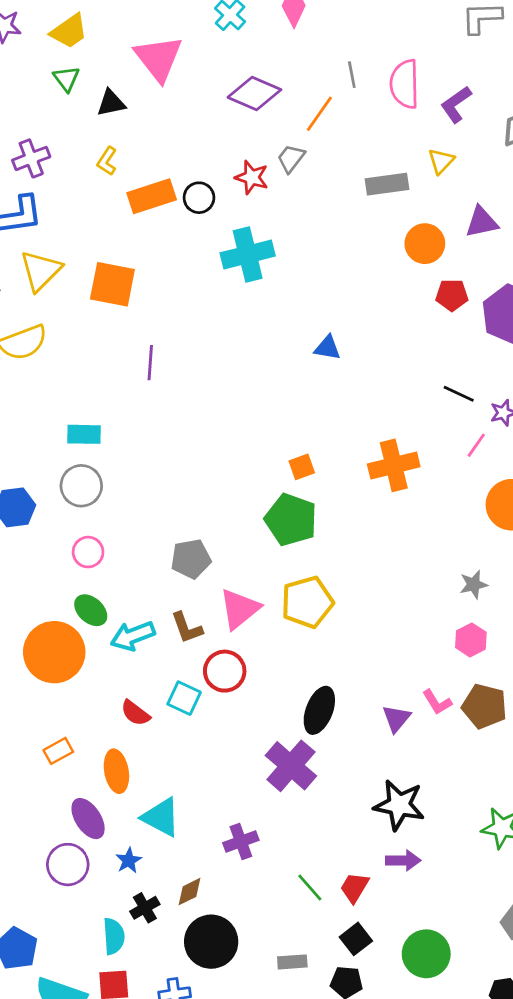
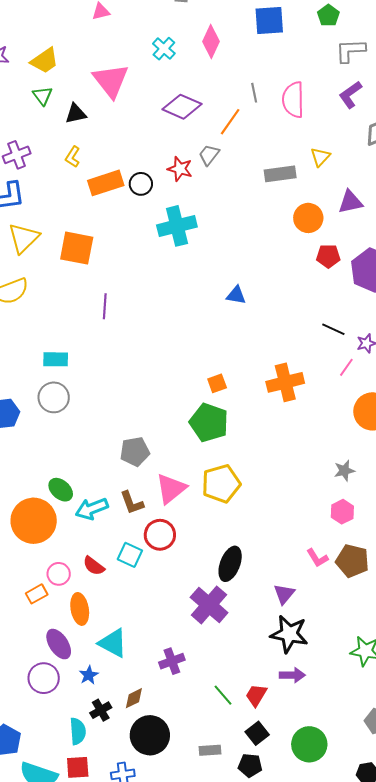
purple L-shape: (456, 104) -> (350, 95), moved
pink circle: (88, 552) -> (59, 574), moved
purple triangle: (396, 718) -> (284, 594), moved

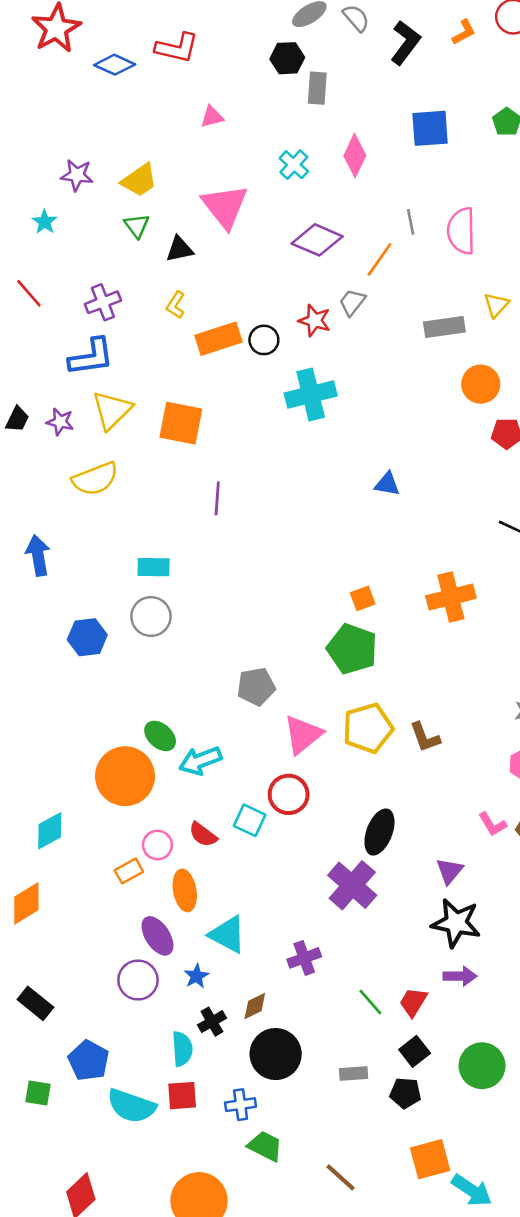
brown L-shape: (132, 503) -> (425, 737), moved

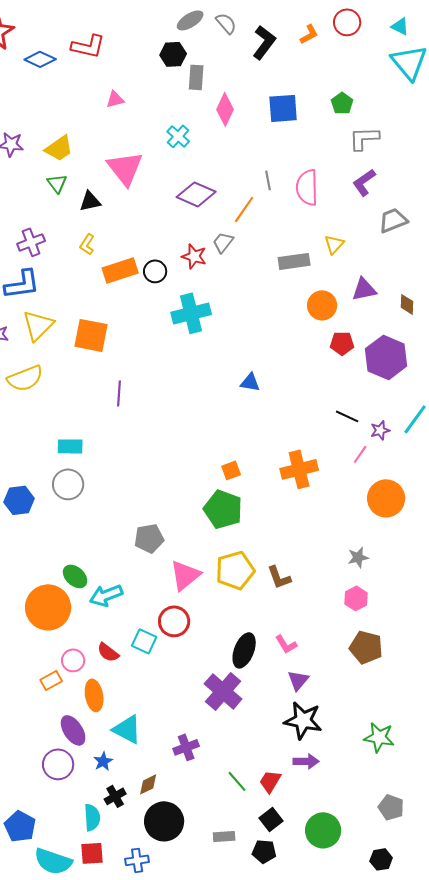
pink diamond: (355, 156) -> (225, 109), moved
pink L-shape: (492, 824) -> (286, 644), moved

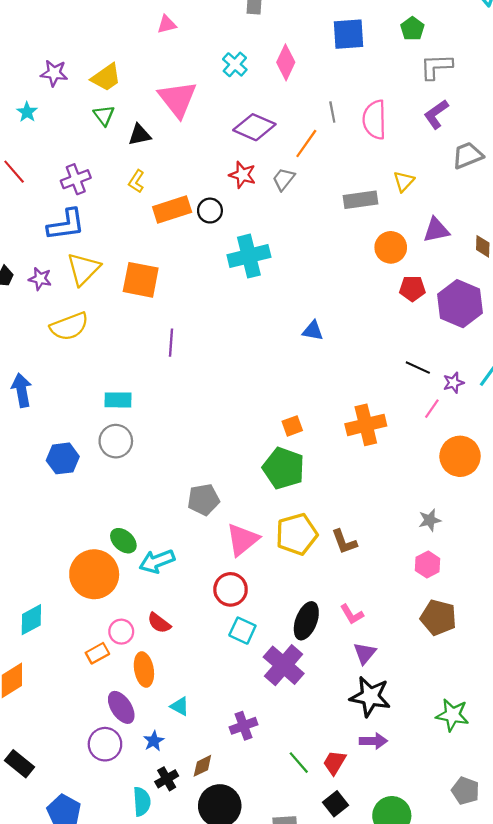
pink diamond: (225, 109) -> (286, 62), moved
red star: (194, 256) -> (242, 175), moved
cyan square: (144, 641) -> (242, 631), moved
cyan triangle: (127, 729) -> (180, 706), size x0.6

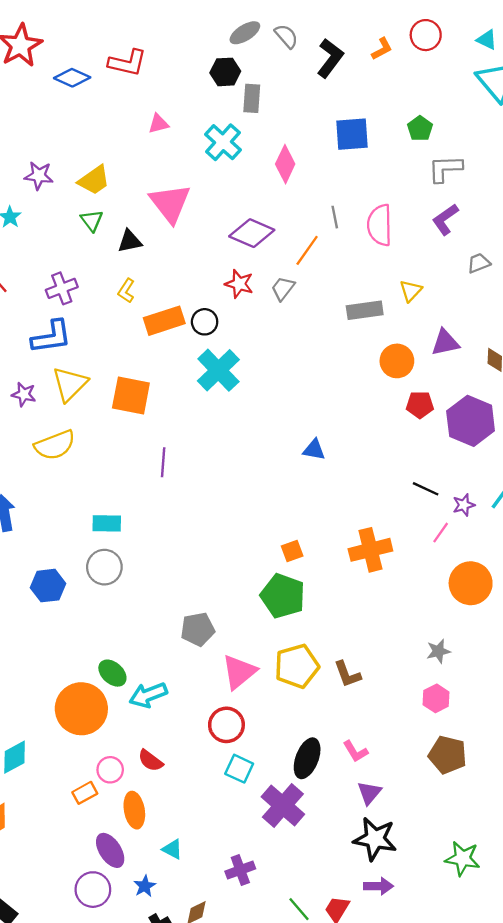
cyan cross: (235, 64) -> (223, 142), moved, size x1.4
gray trapezoid: (468, 155) -> (479, 263), size x0.7
cyan cross: (249, 256) -> (218, 370), moved, turned -30

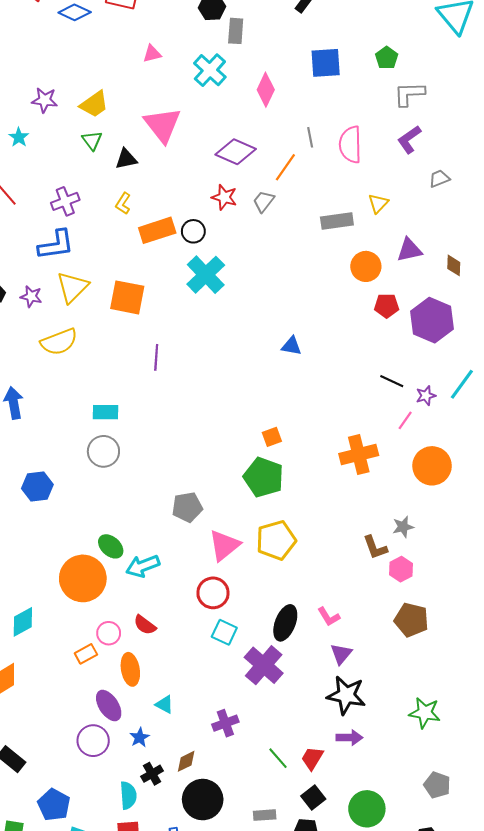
orange cross: (370, 550) -> (359, 454), moved
blue hexagon: (48, 586) -> (37, 486), moved
brown L-shape: (347, 674) -> (375, 547), moved

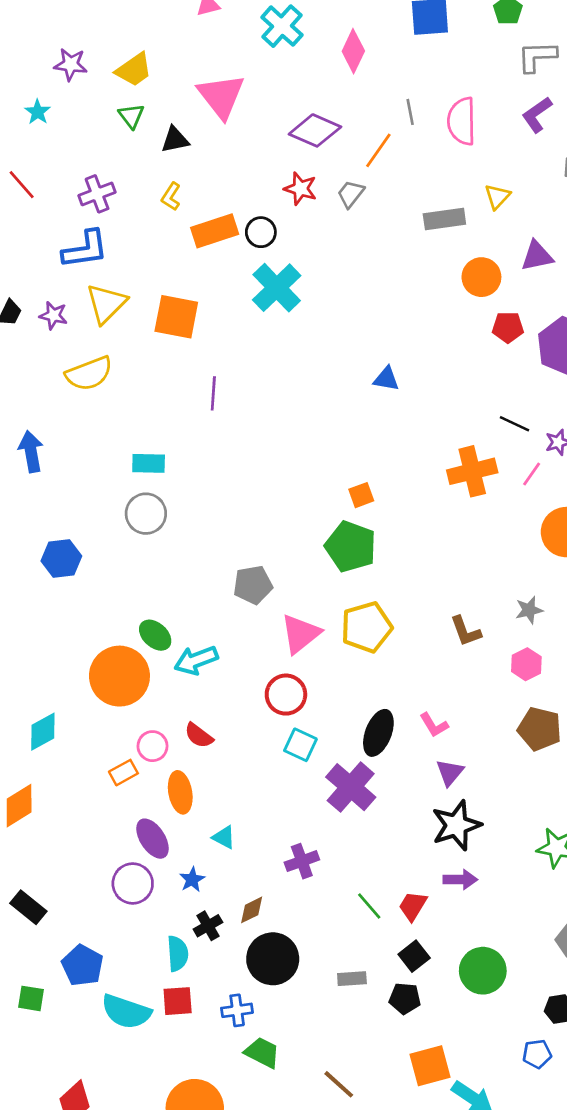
orange cross: (359, 454) -> (472, 471), moved
brown L-shape: (375, 547) -> (466, 631), moved
black star: (346, 695) -> (456, 825), turned -30

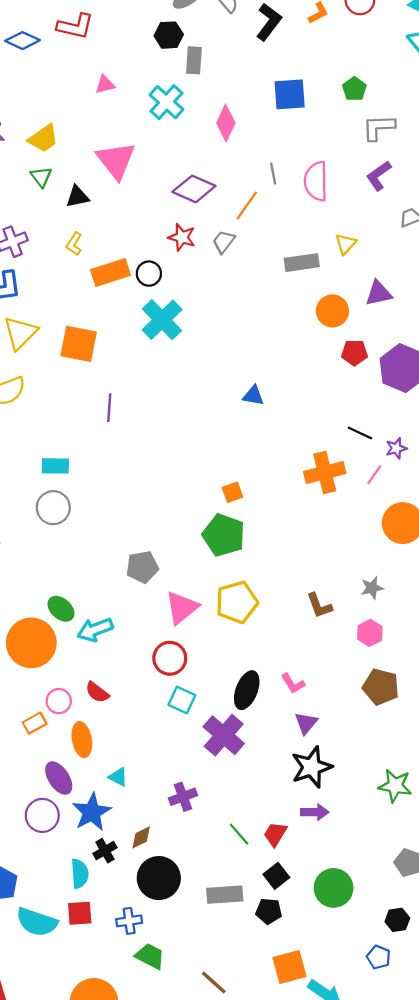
blue star: (192, 880) -> (92, 812), size x1.8
gray rectangle: (352, 979) -> (225, 895), size x1.5
blue pentagon: (537, 1054) -> (379, 957), turned 30

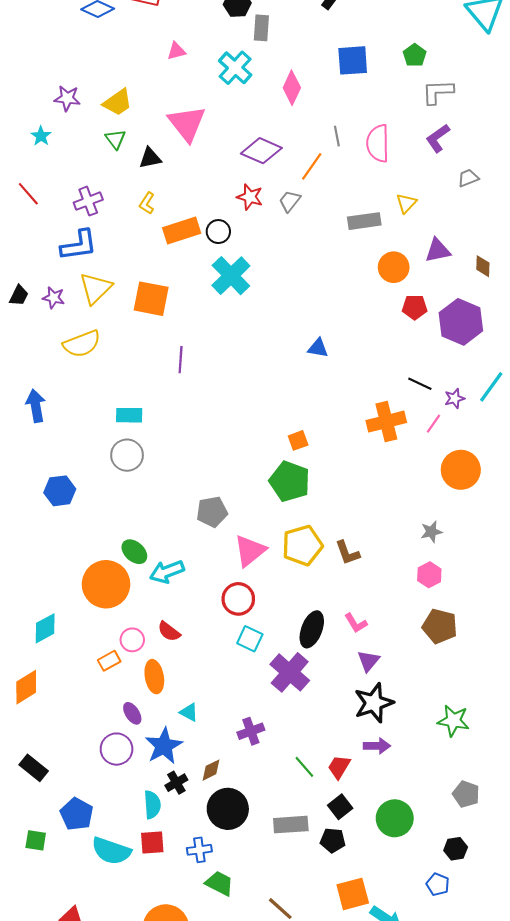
brown L-shape: (319, 605) -> (347, 553), moved
purple ellipse: (59, 778) -> (132, 713), size x0.7

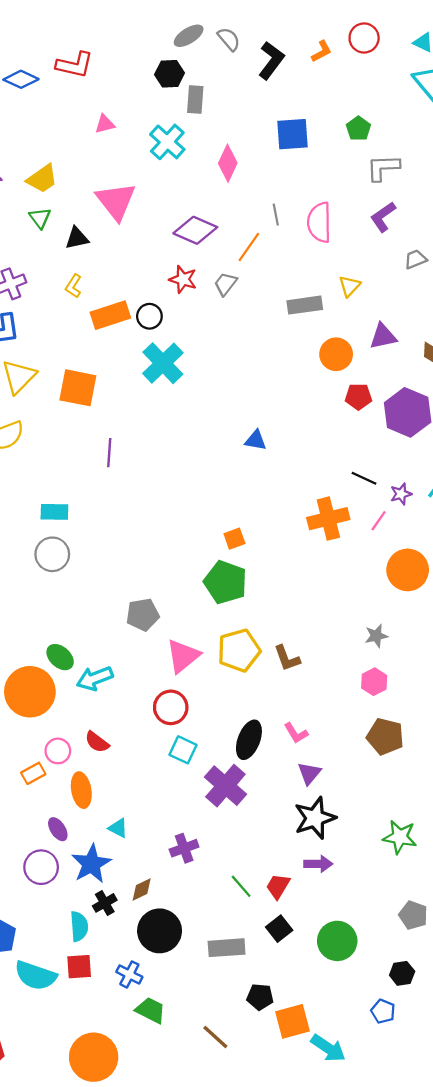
black pentagon: (333, 840) -> (260, 997), moved
blue cross: (199, 850) -> (129, 974), turned 35

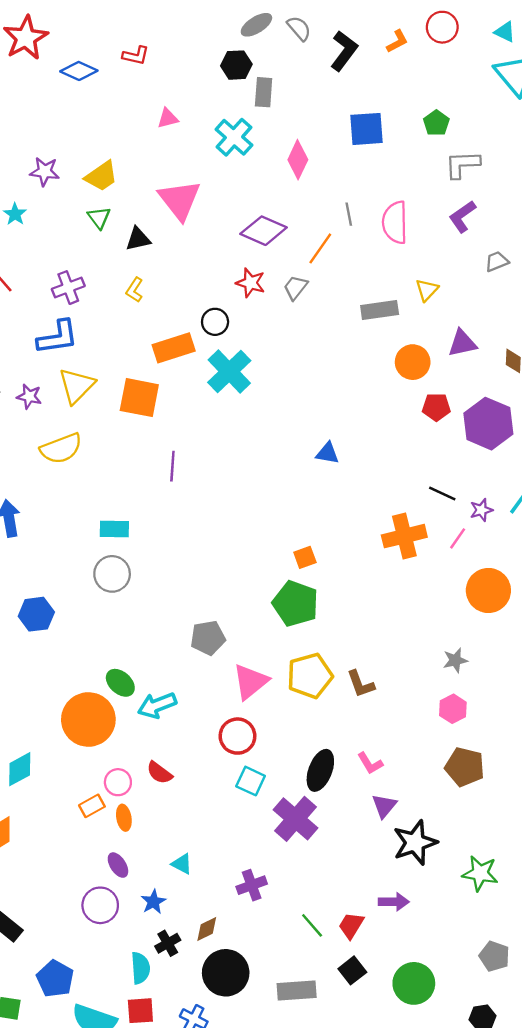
red L-shape: (75, 65) -> (136, 56), size x0.7
orange rectangle: (110, 315) -> (174, 348), moved
orange ellipse: (81, 790) -> (124, 818), moved, size x0.7
black star: (315, 818) -> (415, 843), moved
blue star: (91, 864) -> (153, 902), size x0.6

